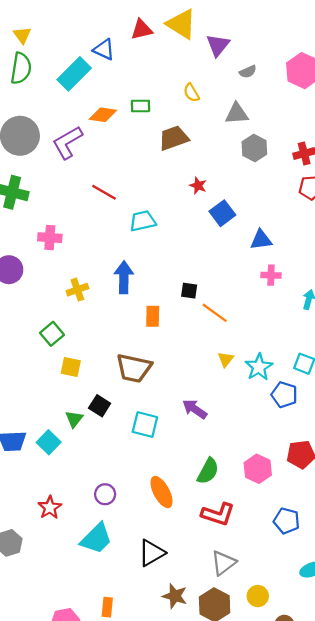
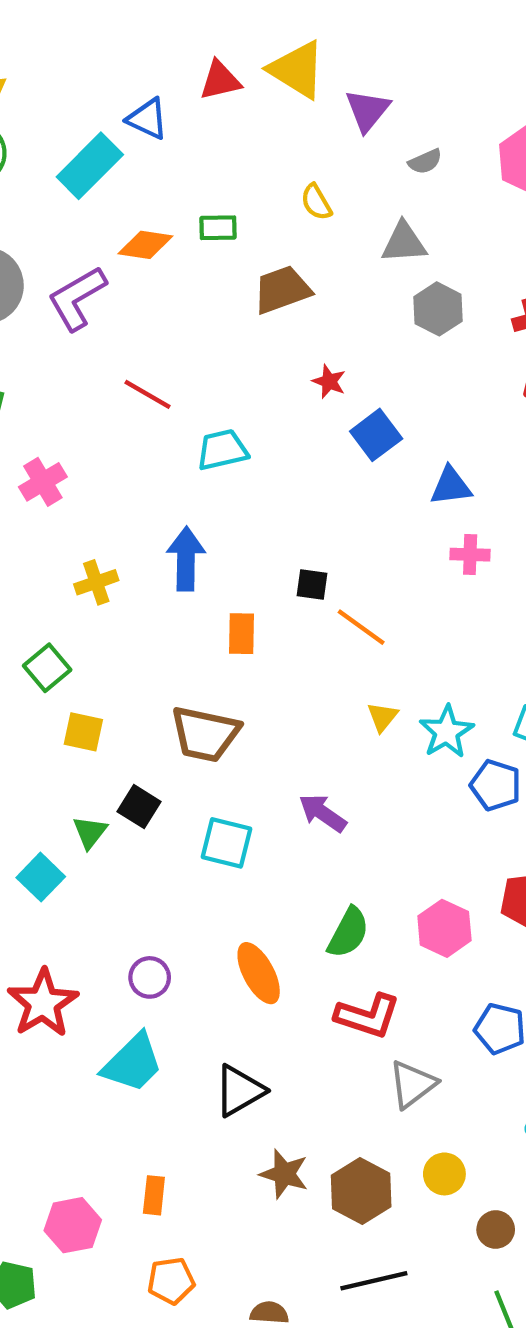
pink cross: (50, 238) -> (43, 482), turned -35
red star: (50, 508) -> (43, 1003), size x1.5
gray triangle: (223, 563) -> (412, 1084), moved

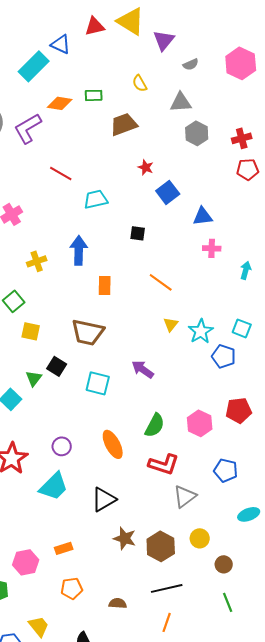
black square: (312, 584) -> (138, 233), moved
orange rectangle: (154, 1195) -> (64, 548), turned 66

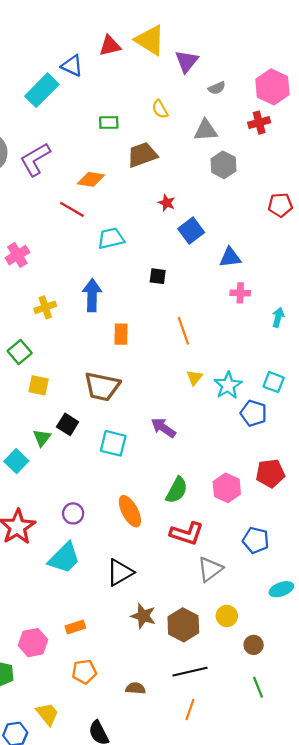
orange diamond: (60, 103) -> (91, 179), moved
red cross: (242, 138) -> (259, 123), moved
orange line: (161, 282) -> (183, 331), turned 35

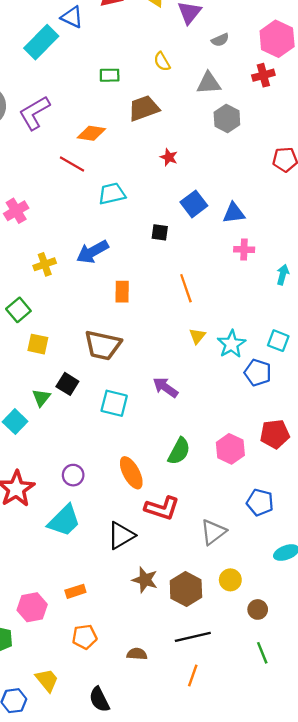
blue square: (191, 231) -> (194, 204), moved
blue arrow: (92, 295) -> (93, 252), turned -120
red L-shape: (187, 534) -> (162, 508), moved

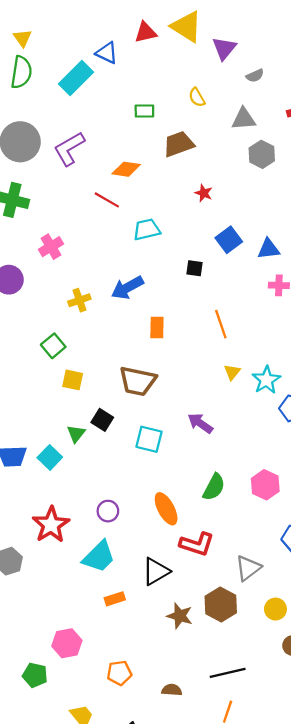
yellow circle: (230, 580) -> (275, 609), moved
brown hexagon: (186, 589) -> (221, 604), moved
orange rectangle: (75, 591) -> (115, 599), moved

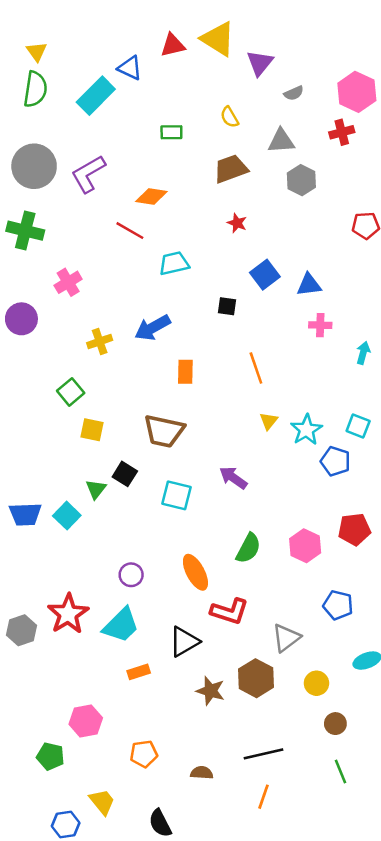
brown trapezoid: (179, 144) -> (231, 169), moved
red star: (51, 525) -> (68, 614), moved

